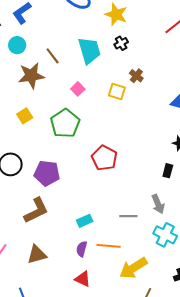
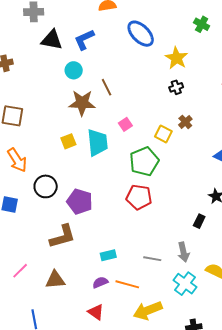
cyan trapezoid: (89, 50) -> (97, 143), moved
green pentagon: (65, 123) -> (144, 161), moved
red pentagon: (104, 158) -> (139, 197), turned -30
purple semicircle: (82, 249) -> (100, 282), turned 42

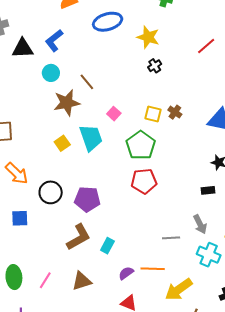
blue ellipse: (141, 34) -> (108, 22), turned -48
brown cross: (185, 122) -> (175, 112), moved
black rectangle: (199, 221) -> (208, 190), turned 72
cyan rectangle: (108, 255) -> (107, 246), moved, turned -35

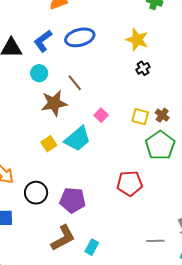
blue ellipse: (108, 22) -> (80, 37), moved
cyan trapezoid: (91, 138) -> (78, 139), turned 68
green pentagon: (141, 145) -> (160, 145), moved

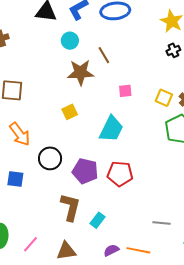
pink square: (101, 115) -> (125, 91), turned 32
cyan trapezoid: (78, 139) -> (111, 129), moved, turned -32
red pentagon: (130, 183) -> (120, 174), moved
brown L-shape: (63, 238) -> (70, 207), turned -56

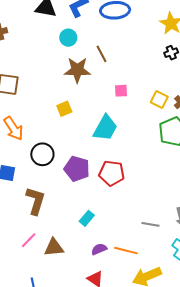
brown L-shape: (70, 207) -> (36, 201), moved
pink line: (31, 244) -> (29, 240), moved

